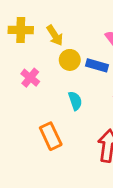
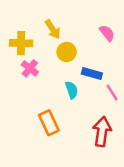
yellow cross: (21, 30) -> (21, 43), moved
blue rectangle: (97, 65) -> (92, 73), moved

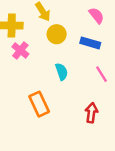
blue rectangle: (92, 73) -> (90, 43), moved
red arrow: (102, 132) -> (91, 113), size x0.7

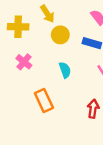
pink cross: (20, 50) -> (24, 62), moved

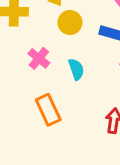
pink cross: (24, 62) -> (39, 58), moved

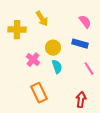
yellow circle: (70, 23) -> (53, 48), moved

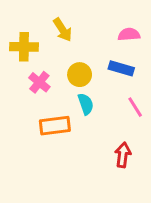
pink semicircle: (85, 22) -> (129, 34), turned -56
pink cross: (33, 60) -> (39, 82), moved
orange rectangle: (39, 93) -> (55, 126), moved, turned -72

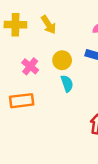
yellow cross: (24, 47) -> (15, 25), moved
orange rectangle: (55, 126) -> (22, 101), moved

